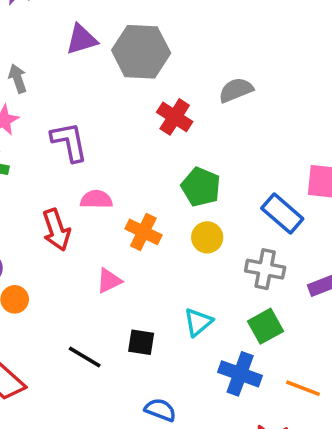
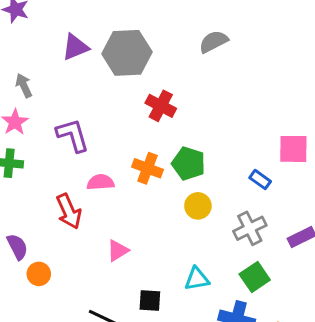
gray semicircle: (236, 90) -> (214, 42), moved
blue rectangle: (282, 214) -> (260, 180), size x0.6
orange cross: (143, 232) -> (148, 168), moved
gray cross: (265, 269) -> (250, 228), turned -32
cyan triangle: (198, 322) -> (197, 279), turned 36

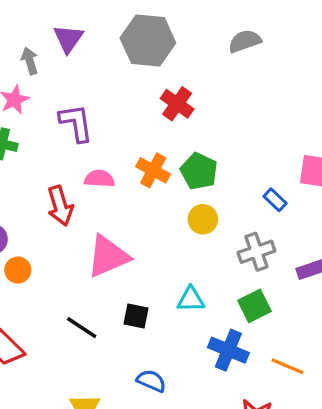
purple triangle: (75, 47) -> (68, 39), moved, turned -40
pink triangle: (118, 251) -> (108, 256), size x1.8

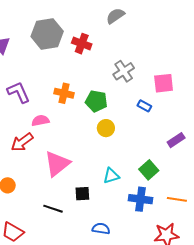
gray semicircle: (245, 41) -> (115, 16), moved
red cross: (177, 104) -> (82, 44), moved
orange cross: (153, 170) -> (64, 93), moved
red arrow: (60, 206) -> (22, 142), turned 85
gray cross: (256, 252) -> (124, 71), moved

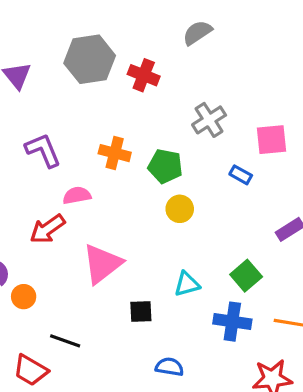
black line: (53, 209) -> (65, 341), moved

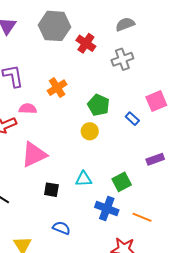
gray cross: (209, 120) -> (122, 59), moved
pink square: (271, 140) -> (156, 101), turned -30
orange cross: (115, 153) -> (57, 88), turned 30
green pentagon: (165, 166) -> (99, 105), moved

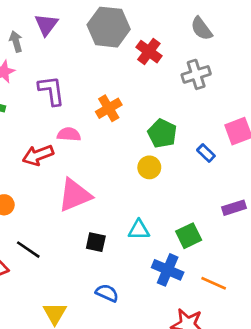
gray semicircle: (125, 24) -> (201, 29), turned -108

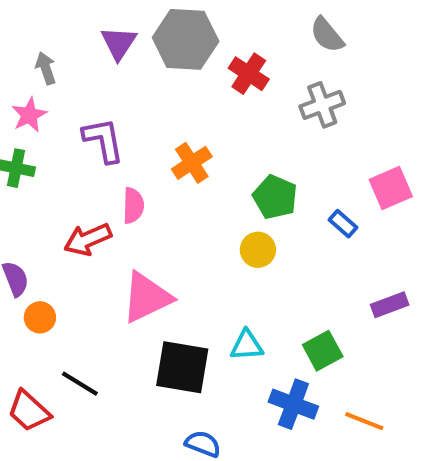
purple triangle: (46, 25) -> (119, 43), moved
pink semicircle: (69, 134) -> (133, 206), turned 90
black square: (96, 242) -> (182, 367), size x1.8

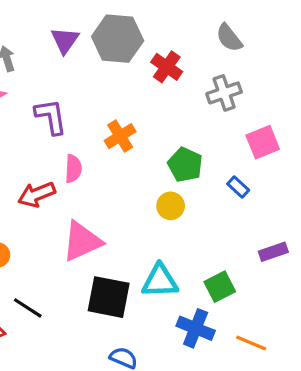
pink square: (391, 188) -> (263, 142), moved
cyan triangle: (247, 345) -> (160, 281), size x1.4

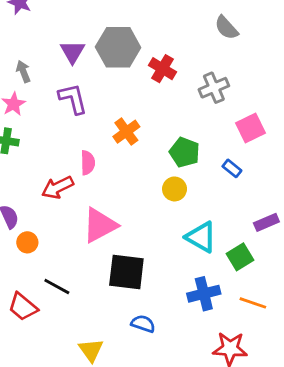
gray semicircle: (229, 38) -> (226, 28), moved
purple L-shape: (51, 117) -> (73, 99), moved
cyan triangle: (160, 281) -> (201, 237), moved, turned 36
green square: (220, 287) -> (240, 257), moved
blue cross: (196, 328) -> (204, 294), turned -32

